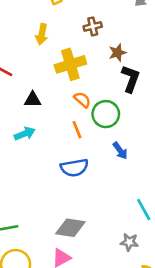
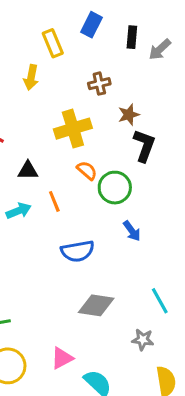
yellow arrow: (42, 34) -> (31, 77), moved
orange line: (77, 130) -> (54, 201), moved
gray diamond: (70, 228) -> (96, 305), moved

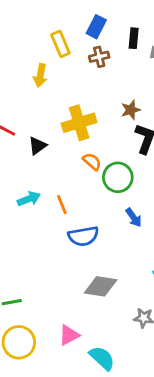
brown cross: (99, 84) -> (99, 57), moved
black triangle: (28, 170) -> (37, 146), moved, turned -36
orange line: (54, 201) -> (62, 205), moved

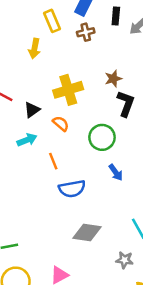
orange semicircle: (92, 162) -> (61, 124), moved
cyan arrow: (29, 199) -> (27, 140), moved

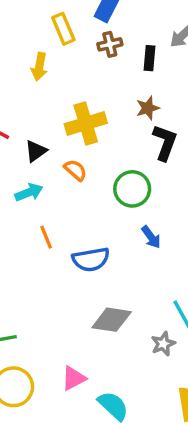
black rectangle: (116, 16) -> (149, 58), moved
orange line: (53, 161) -> (46, 237), moved
gray star: (125, 260) -> (163, 344), moved, turned -30

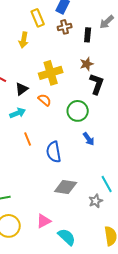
blue semicircle: (91, 259) -> (54, 152), turned 90

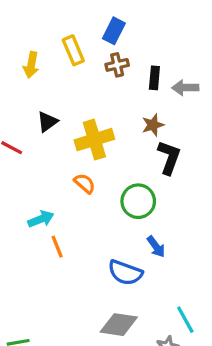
gray arrow: (107, 22) -> (185, 88), moved, turned 42
yellow arrow: (24, 40) -> (31, 65), moved
black triangle: (22, 89) -> (47, 122), moved
cyan arrow: (18, 113) -> (41, 219), moved
blue semicircle: (54, 152) -> (125, 273), moved, turned -60

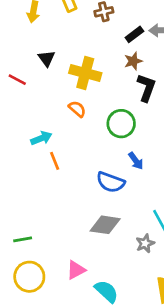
black rectangle: (154, 78) -> (134, 34), moved, turned 48
black triangle: (47, 122) -> (47, 58), turned -30
yellow cross: (94, 140) -> (85, 73), turned 32

